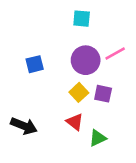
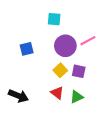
cyan square: (82, 19) -> (54, 19), moved
green triangle: (98, 138) -> (77, 97), moved

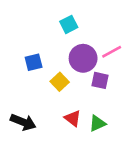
cyan square: (54, 19) -> (69, 24), turned -32
yellow square: (60, 70) -> (60, 82), moved
purple square: (79, 71) -> (100, 80), moved

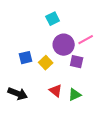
blue square: (34, 62) -> (26, 58), moved

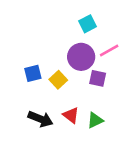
cyan square: (53, 19) -> (87, 24), moved
black arrow: (18, 94) -> (41, 119), moved

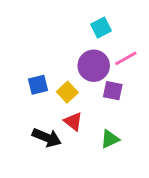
red triangle: (71, 115) -> (73, 121), moved

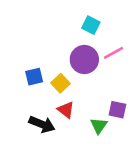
cyan square: (101, 28) -> (91, 25), turned -36
purple square: (113, 91) -> (117, 110), moved
green triangle: (110, 139) -> (99, 126), turned -30

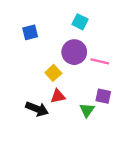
pink line: (113, 53) -> (100, 61), moved, turned 42
blue square: (34, 77) -> (30, 32), moved
red triangle: (66, 110) -> (58, 96), turned -49

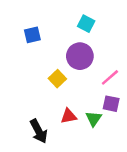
pink line: (100, 61) -> (110, 77), moved, turned -54
red triangle: (58, 96) -> (69, 116), moved
black arrow: (37, 109) -> (39, 131), moved, turned 40

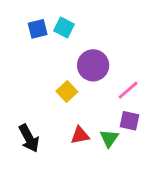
cyan square: (86, 24) -> (64, 27), moved
blue square: (32, 35) -> (38, 29), moved
black arrow: (39, 131) -> (29, 138), moved

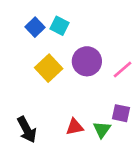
blue square: (38, 29) -> (35, 27), turned -30
pink line: (128, 90) -> (122, 69), moved
yellow square: (67, 92) -> (49, 68), moved, size x1.4

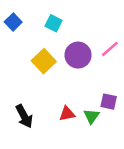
blue square: (35, 27) -> (13, 22), moved
pink line: (122, 69) -> (110, 49), moved

